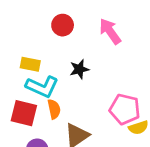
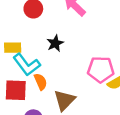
cyan L-shape: (42, 87) -> (27, 65), turned 40

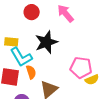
black star: (55, 43) -> (46, 42), size x1.6

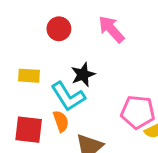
black star: (46, 42) -> (83, 75), size x0.7
cyan L-shape: (21, 57) -> (68, 96), moved

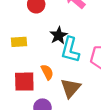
cyan L-shape: (68, 96) -> (70, 50), moved, turned 55

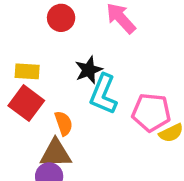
red square: (24, 82) -> (26, 103), moved, turned 30
brown triangle: (71, 88) -> (56, 153), moved, turned 40

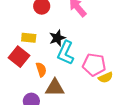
yellow rectangle: (27, 71) -> (29, 38), moved
brown triangle: (56, 153) -> (55, 88), moved

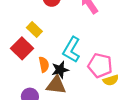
yellow rectangle: (29, 38) -> (34, 30), turned 32
black star: (57, 38) -> (60, 70), moved

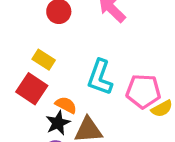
orange semicircle: (44, 64) -> (66, 105), turned -40
black star: (60, 70) -> (58, 123), moved

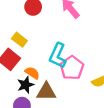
pink pentagon: (143, 91) -> (72, 68), moved, turned 30

